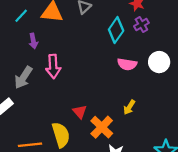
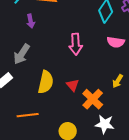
pink arrow: (53, 66) -> (76, 44), moved
yellow semicircle: (61, 135) -> (46, 82), moved, turned 30

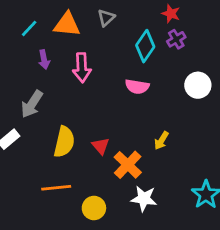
pink semicircle: (116, 42) -> (137, 87), moved
pink arrow: (76, 44) -> (82, 68), moved
orange line: (28, 115) -> (56, 188), moved

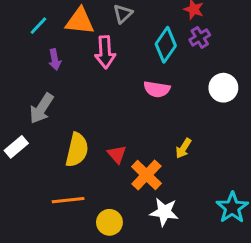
pink arrow: (82, 68) -> (105, 52), moved

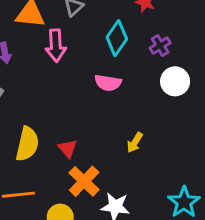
purple cross: (200, 37) -> (160, 46), moved
orange cross: (146, 175) -> (84, 181), moved

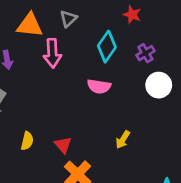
yellow semicircle: (27, 144) -> (27, 141), size x0.6

